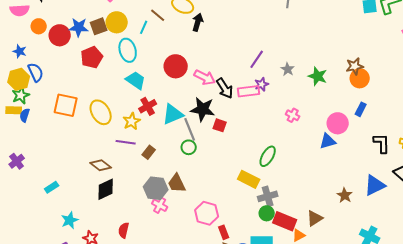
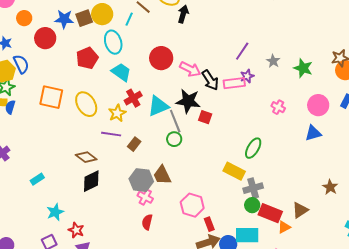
red circle: (60, 35) -> (45, 38), moved
red pentagon: (92, 57) -> (87, 58), moved
pink circle: (338, 123) -> (318, 105), moved
red semicircle: (124, 230) -> (147, 222), moved

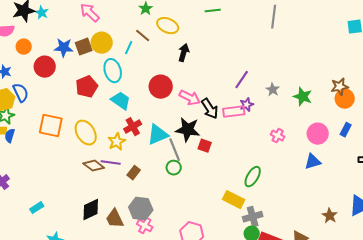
black arrow: (183, 14) -> (184, 53), moved
brown diamond: (86, 157) -> (94, 166), moved
brown trapezoid: (162, 175) -> (115, 219), moved

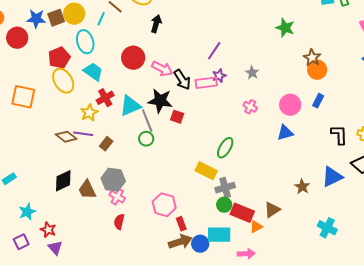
brown star: (340, 87) -> (312, 58), turned -30
gray star: (273, 90) -> (252, 73), moved
green star: (303, 97) -> (285, 28), moved
yellow ellipse: (86, 133) -> (63, 81), moved

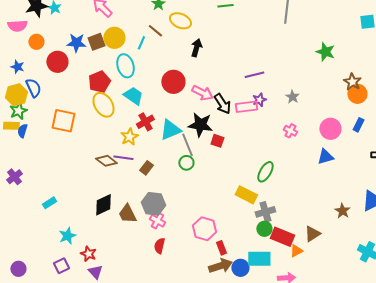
purple line: (214, 51) -> (254, 75), turned 42

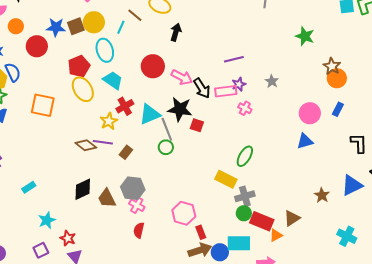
pink cross: (290, 131) -> (245, 108), moved

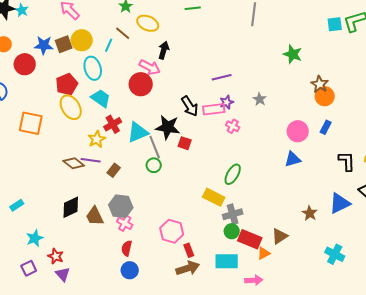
pink arrow: (182, 77) -> (150, 67), moved
blue circle: (220, 252) -> (130, 270), moved

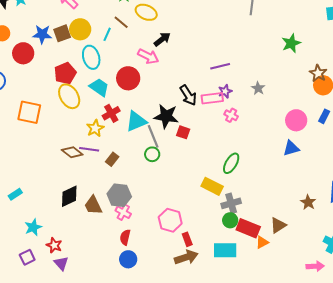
black arrow: (164, 50) -> (162, 39), turned 36
green star: (293, 54) -> (291, 43), turned 30
red circle: (141, 84) -> (128, 78), moved
pink arrow: (254, 280) -> (315, 266), moved

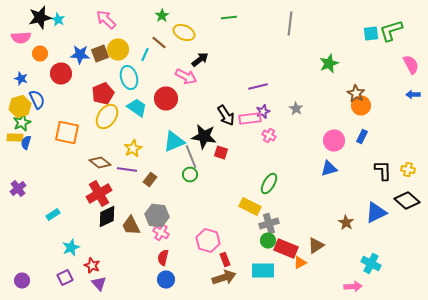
yellow ellipse: (69, 96) -> (107, 116), turned 65
red cross: (111, 113) -> (99, 194), moved, size x1.4
brown diamond: (72, 152) -> (100, 162), moved

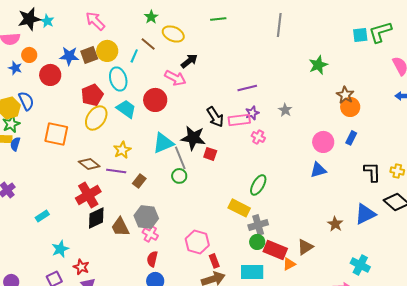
blue star: (21, 78) -> (15, 68), moved

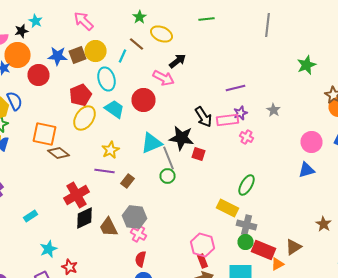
black star: (29, 19) -> (22, 31), moved, size x0.6
orange circle: (29, 55) -> (18, 55), size x1.6
brown diamond: (89, 164) -> (58, 153), moved
gray cross: (258, 225) -> (246, 225), turned 30
pink hexagon: (197, 242) -> (202, 245), moved

